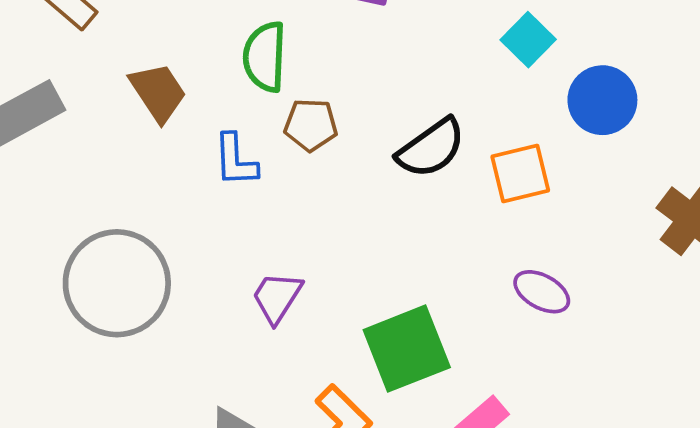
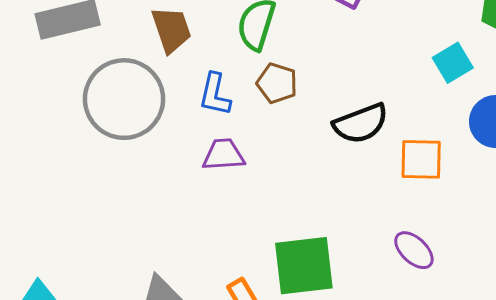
gray circle: (117, 283) -> (124, 99), moved
purple trapezoid: (277, 297) -> (223, 155), moved, turned 39

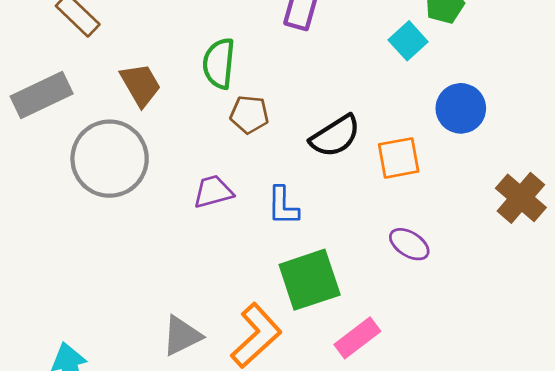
cyan square: (453, 63) -> (408, 41), moved
blue L-shape: (215, 94) -> (283, 206), moved

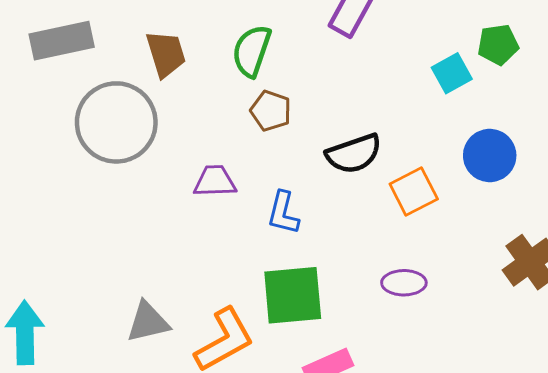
orange square: (399, 158) -> (414, 191), turned -30
purple ellipse: (409, 244) -> (404, 283), turned -45

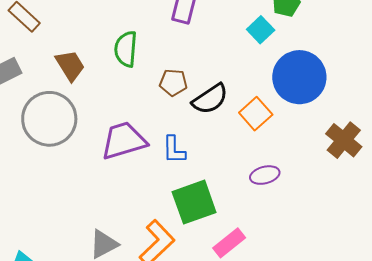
brown pentagon: (271, 111) -> (173, 83), moved
blue circle: (490, 156) -> (299, 77), size x1.5
purple trapezoid: (215, 181) -> (124, 141), size x1.6

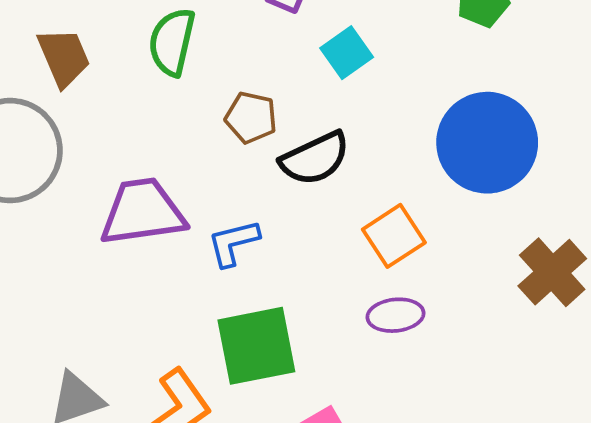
cyan square: (261, 30) -> (347, 53), moved
orange square: (256, 114) -> (394, 236), moved
blue L-shape: (174, 150) -> (233, 243), turned 68

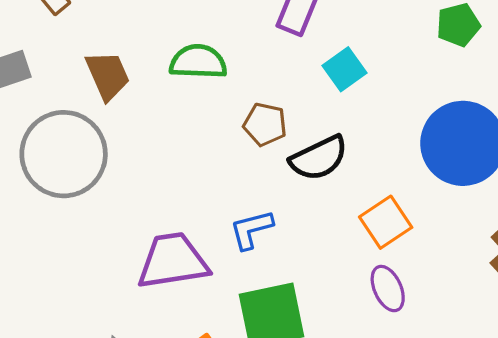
green semicircle: (172, 42) -> (198, 62), turned 80
purple trapezoid: (143, 212) -> (173, 261), moved
purple ellipse: (395, 315) -> (388, 289), turned 72

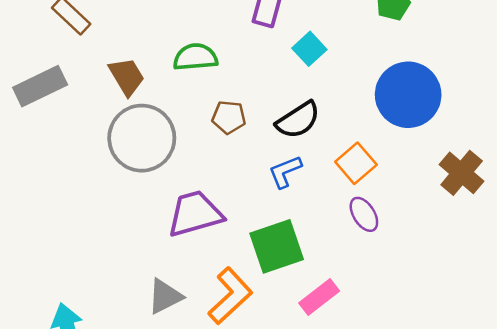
brown pentagon: (265, 124) -> (229, 117), moved
gray circle: (64, 154) -> (142, 138), moved
blue L-shape: (251, 229) -> (285, 172), moved

